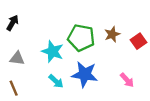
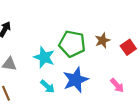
blue star: (85, 74) -> (76, 80), turned -30

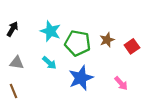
cyan star: (44, 57) -> (50, 31), moved
cyan arrow: (48, 86) -> (49, 63), moved

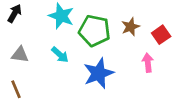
pink arrow: (121, 83) -> (148, 63), moved, turned -144

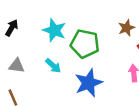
brown star: (130, 27) -> (126, 28), moved

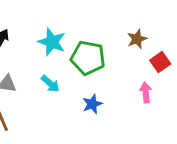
blue star: (89, 83) -> (92, 104), size x0.6

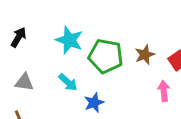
brown star: (137, 39) -> (145, 55), moved
blue star: (92, 104) -> (94, 103), moved

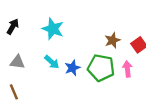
green pentagon: (106, 56) -> (101, 68), moved
blue star: (94, 103) -> (72, 68), moved

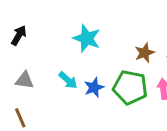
cyan star: (53, 29) -> (87, 38), moved

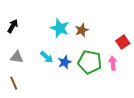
brown star: (145, 53) -> (82, 30), moved

